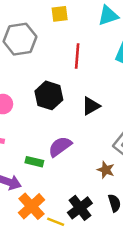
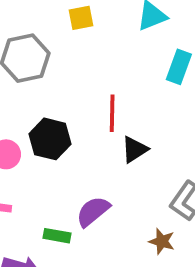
red line: (77, 56) -> (112, 113), moved
black hexagon: (49, 95) -> (50, 139), moved

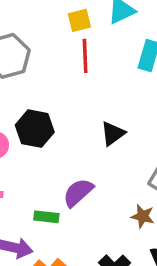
yellow square: (81, 18) -> (79, 20), moved
red line: (112, 113) -> (85, 56), moved

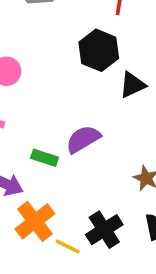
black hexagon: (35, 129) -> (99, 50), moved

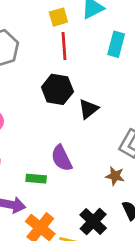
purple semicircle: (83, 139) -> (62, 158), turned -72

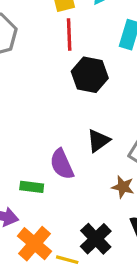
black hexagon: (57, 89) -> (90, 75), moved
black triangle: (88, 109) -> (98, 141), moved

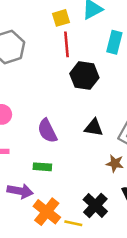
black triangle: (98, 141) -> (94, 128), turned 48
purple semicircle: (62, 164) -> (47, 131), moved

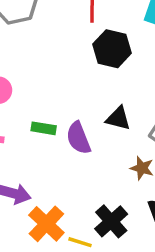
purple semicircle: (47, 131) -> (78, 138), moved
green rectangle: (42, 167) -> (44, 128), moved

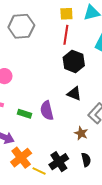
black triangle: (118, 118) -> (74, 94), moved
green rectangle: (44, 128) -> (24, 114), moved

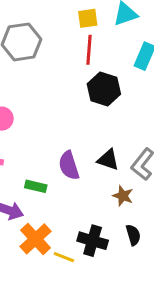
black triangle: (74, 94) -> (108, 160), moved
green rectangle: (24, 114) -> (36, 186), moved
black cross: (59, 162) -> (93, 241), turned -36

